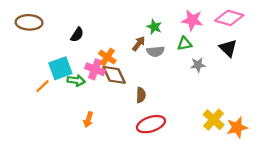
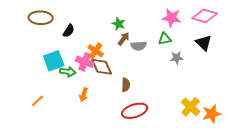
brown ellipse: (29, 22) -> (41, 18), moved
green star: (154, 27) -> (119, 24), moved
orange line: (42, 86) -> (38, 101), moved
orange arrow: (88, 120) -> (84, 95), moved

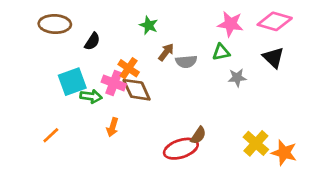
green star: (119, 24) -> (149, 25), moved
brown semicircle: (126, 85) -> (198, 135), moved, turned 32
orange star: (212, 114) -> (284, 153), turned 30

